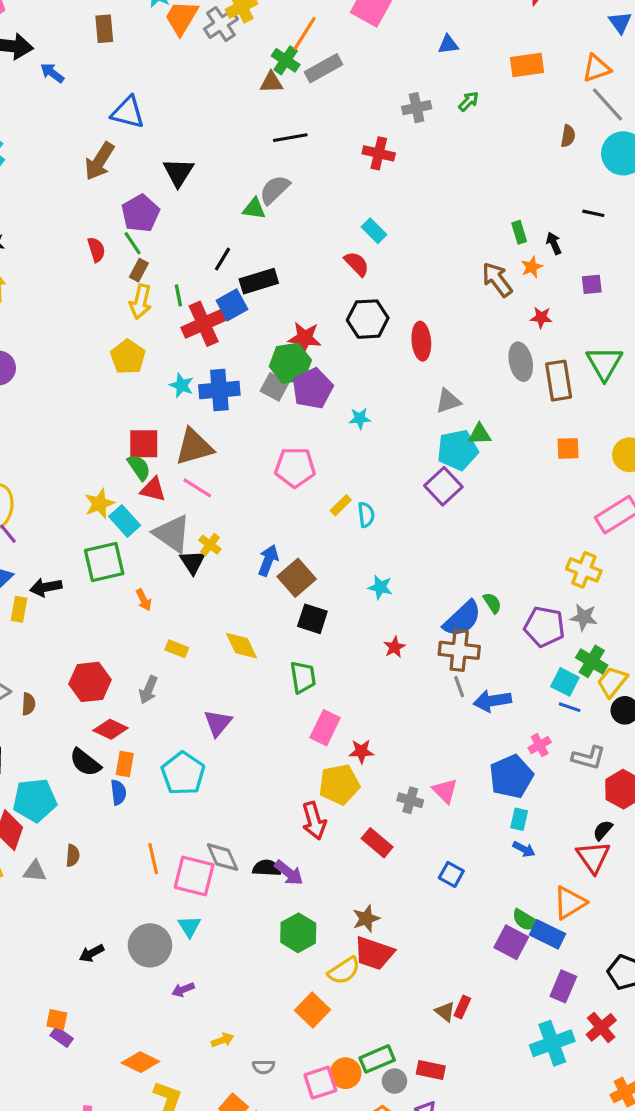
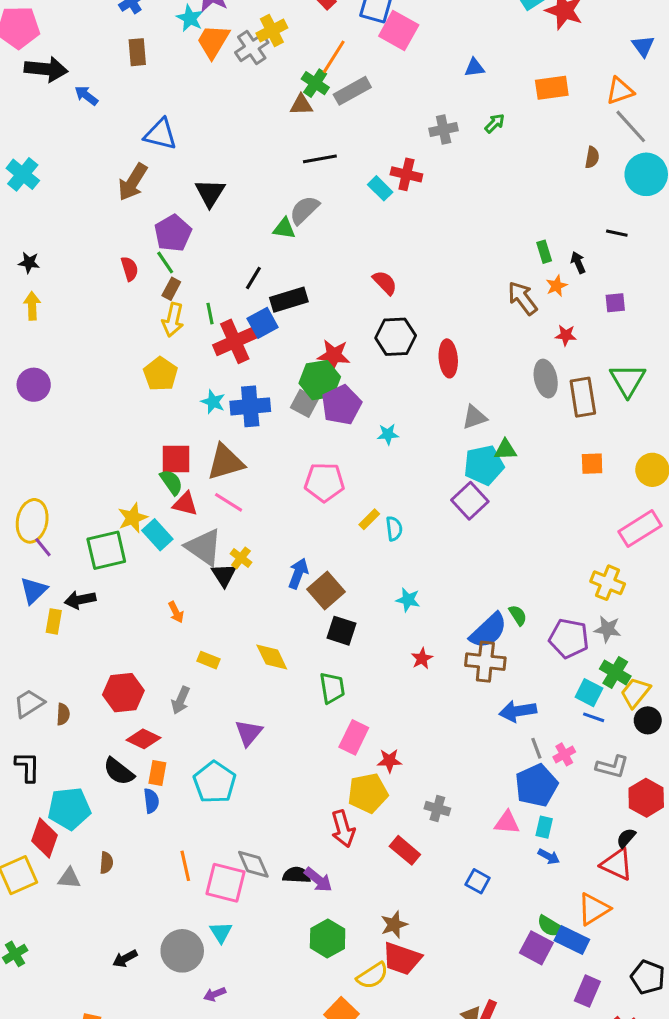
cyan rectangle: (374, 231) -> (380, 188), moved
green square: (104, 562) -> (106, 550), moved
gray line: (459, 687) -> (536, 748), moved
pink triangle: (445, 791) -> (507, 822), moved, turned -40
red triangle: (593, 857) -> (617, 864), turned -30

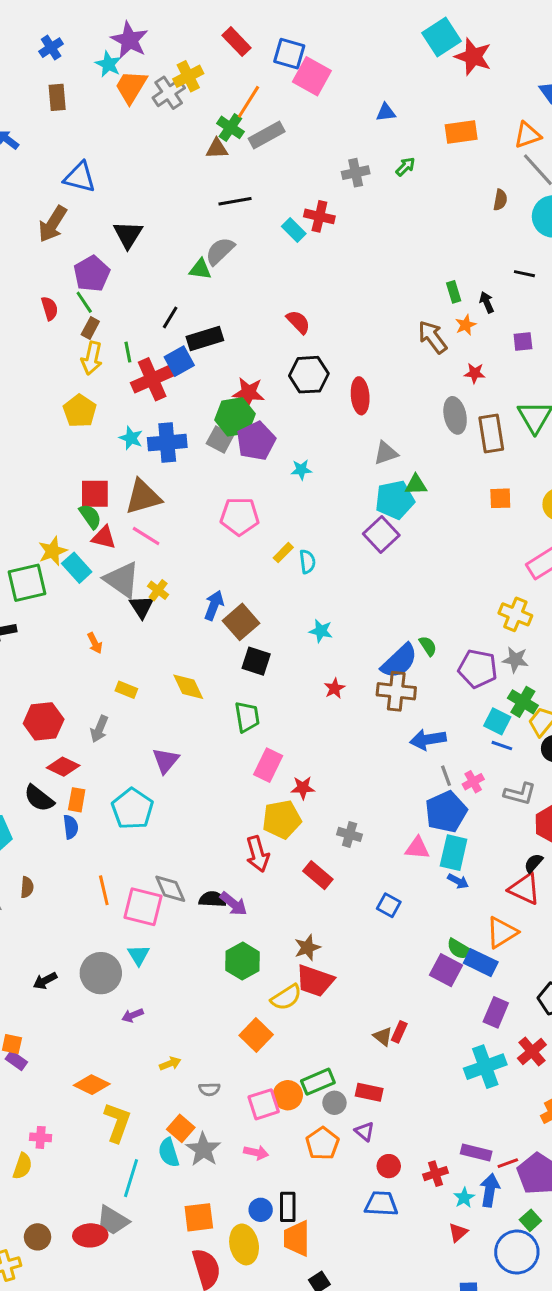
cyan rectangle: (544, 827) -> (454, 853), size x1.6

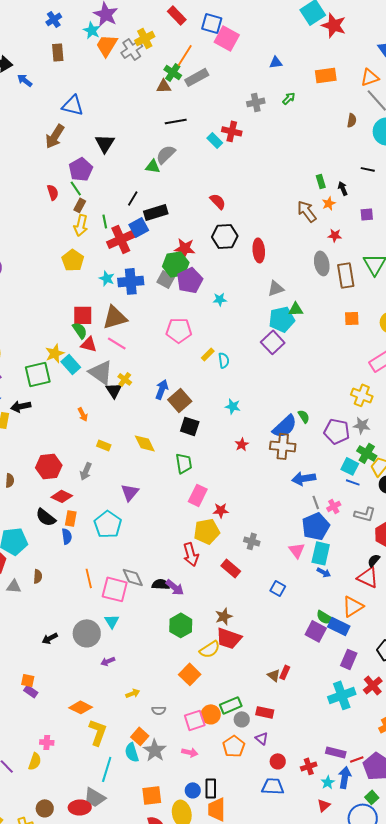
pink triangle: (417, 848) -> (297, 550), turned 48

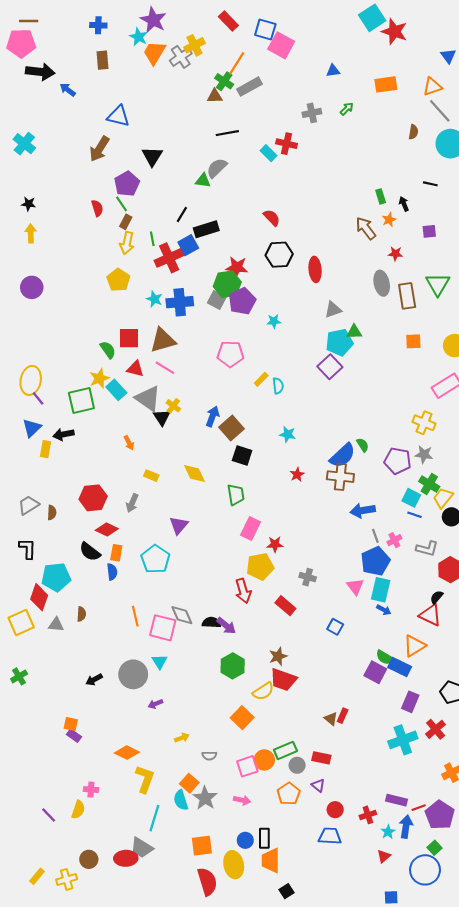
blue cross: (54, 19) -> (98, 25), turned 35
green semicircle: (80, 330) -> (108, 350), moved

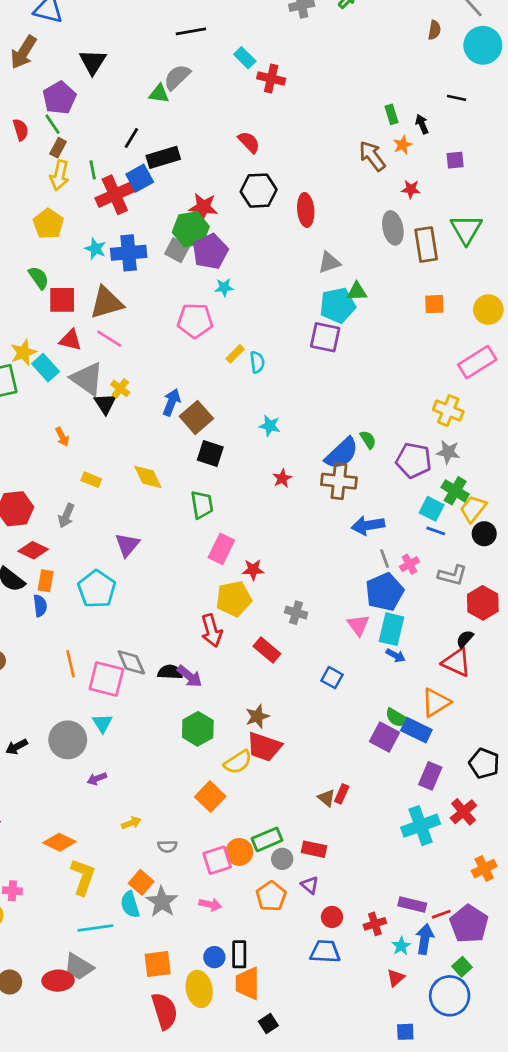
red cross: (287, 144) -> (271, 79), moved
cyan star: (274, 321) -> (224, 287), moved
green semicircle: (108, 350) -> (39, 278), moved
purple square: (330, 367) -> (325, 337), turned -35
cyan line: (154, 818) -> (95, 928), turned 65

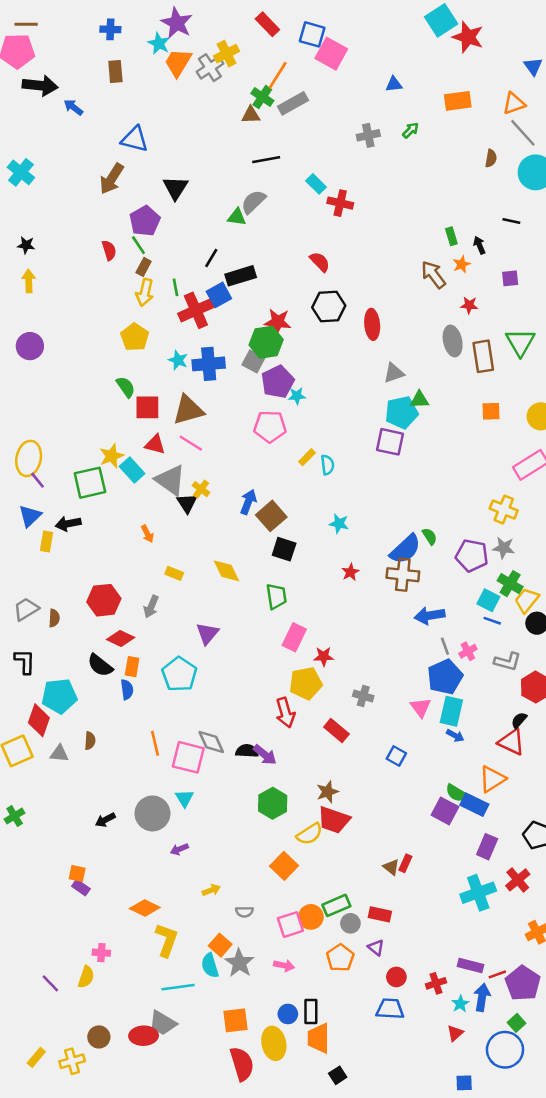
purple pentagon: (210, 251) -> (278, 382), moved

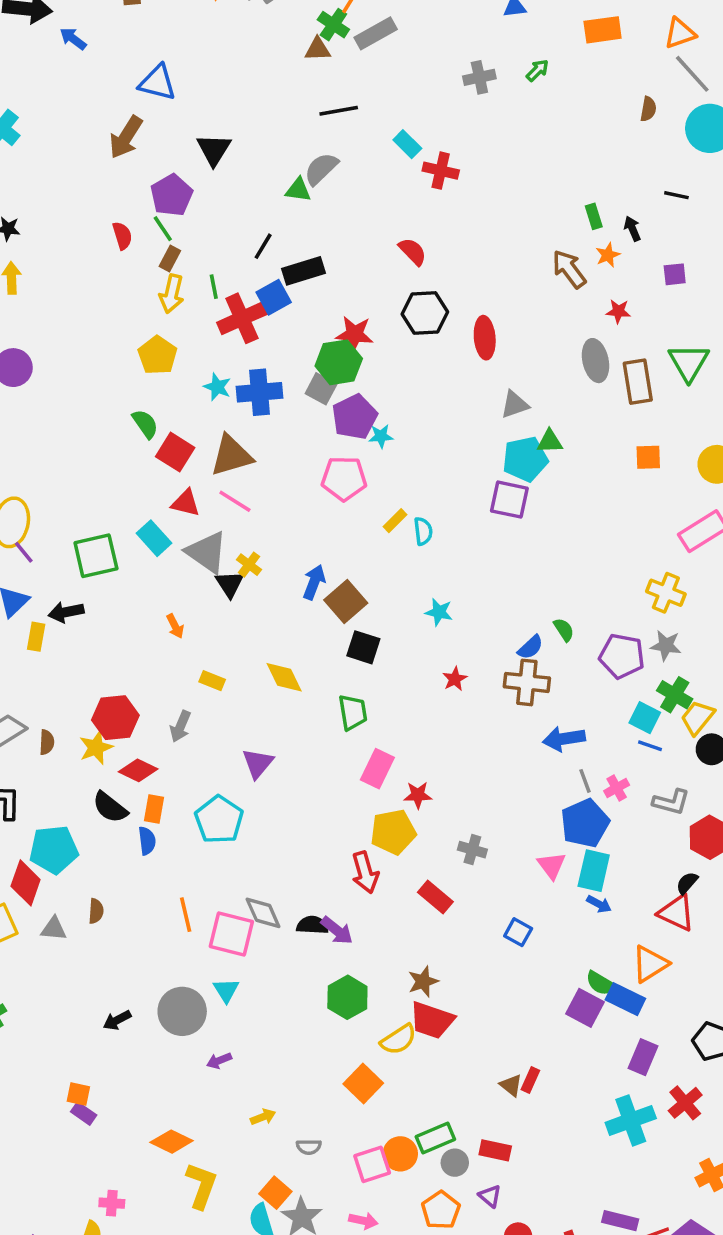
red square: (147, 407) -> (175, 452), turned 32
yellow star: (112, 456) -> (96, 748), moved
blue semicircle: (405, 549) -> (530, 647), size x0.6

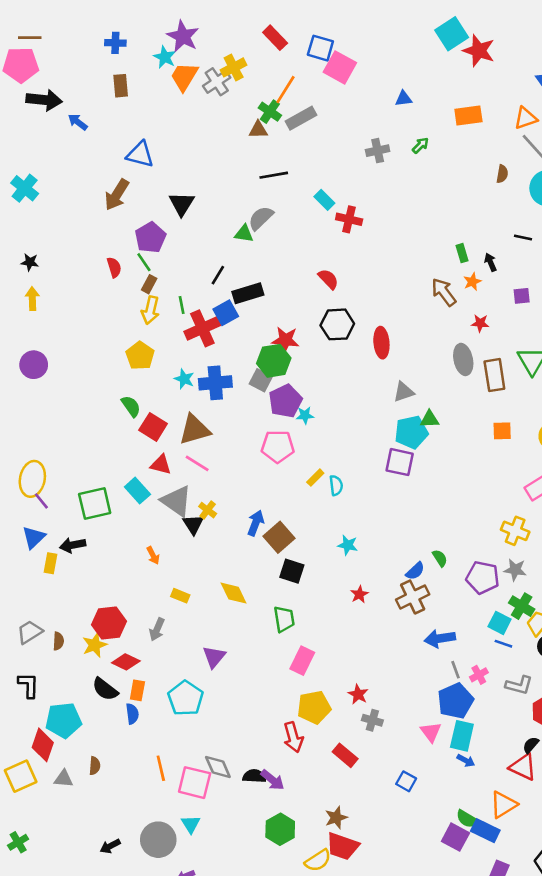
brown cross: (527, 682) -> (413, 597), turned -32
red star: (418, 795) -> (358, 694), moved, turned 30

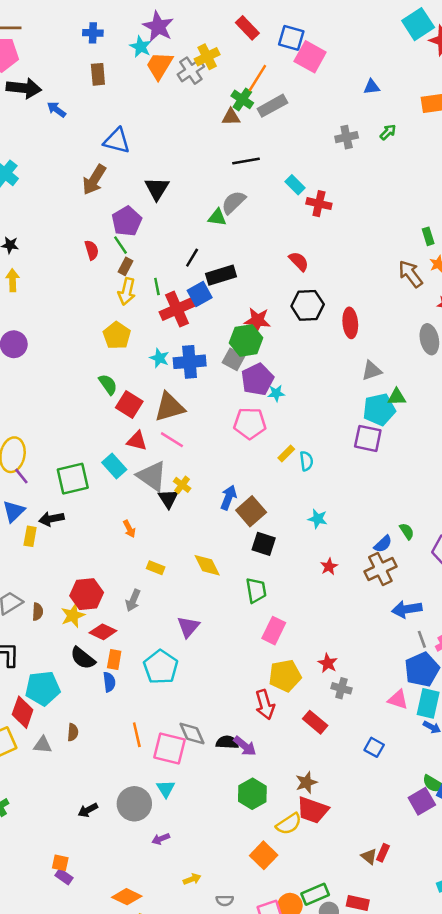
pink triangle: (431, 732) -> (398, 700), turned -35
purple square: (455, 837) -> (422, 801), turned 32

